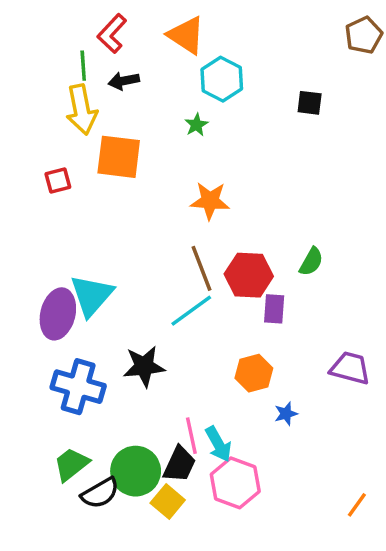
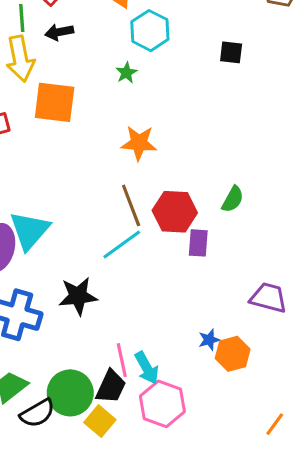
orange hexagon: (254, 373) -> (233, 354), moved

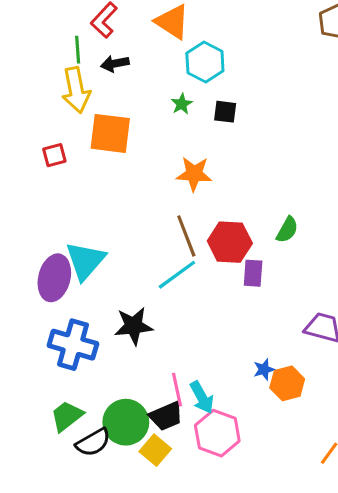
black square: (231, 52) -> (225, 112), moved
black trapezoid: (111, 387) -> (166, 416), turned 42

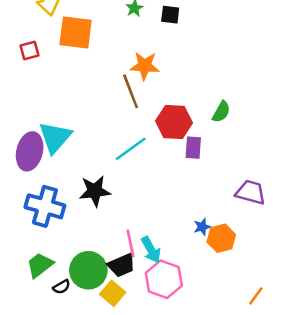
brown line: (186, 236) -> (131, 91), moved
black semicircle: (93, 442) -> (62, 287), size x0.6

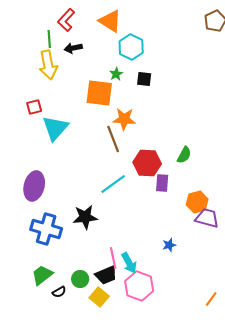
orange square: (76, 33) -> (99, 93), moved
cyan triangle: (55, 137) -> (55, 128), moved
orange hexagon: (221, 238) -> (197, 202), moved
green circle: (88, 270) -> (80, 279), size x0.6

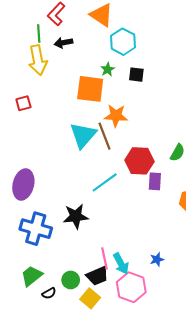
cyan triangle: (55, 128) -> (83, 135), moved
blue star: (169, 245) -> (157, 259), moved

